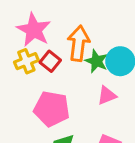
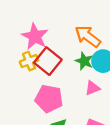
orange arrow: (79, 43) -> (88, 36), moved, turned -60
red square: (50, 61) -> (48, 61), size x1.6

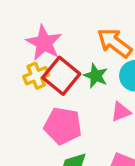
green star: (84, 61) -> (96, 76), moved

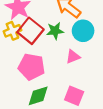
green star: (96, 76) -> (55, 31), turned -30

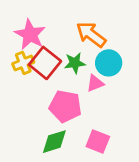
pink triangle: (73, 57) -> (95, 83), moved
pink pentagon: (32, 67) -> (65, 106), moved

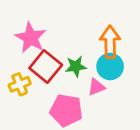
orange arrow: (91, 34) -> (110, 42), moved, turned 52
yellow cross: (23, 63) -> (20, 84), moved

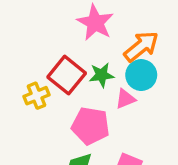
pink star: (31, 38) -> (95, 23), moved
orange arrow: (110, 42) -> (141, 46), turned 52

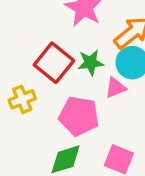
yellow cross: (37, 96) -> (22, 99), moved

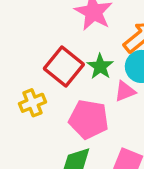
green star: (91, 63) -> (100, 66), turned -30

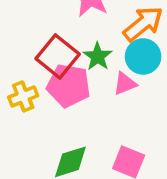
pink pentagon: (89, 119) -> (69, 86), moved

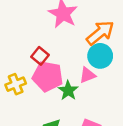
red square: (58, 56) -> (40, 56), size x0.6
green star: (98, 56) -> (68, 91), moved

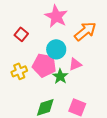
red square: (40, 56) -> (21, 34), moved
cyan circle: (100, 56) -> (56, 49), moved

